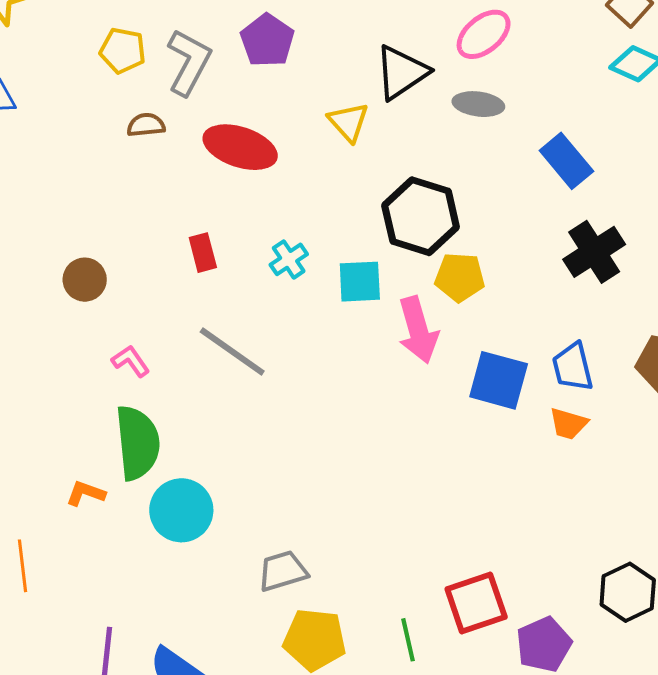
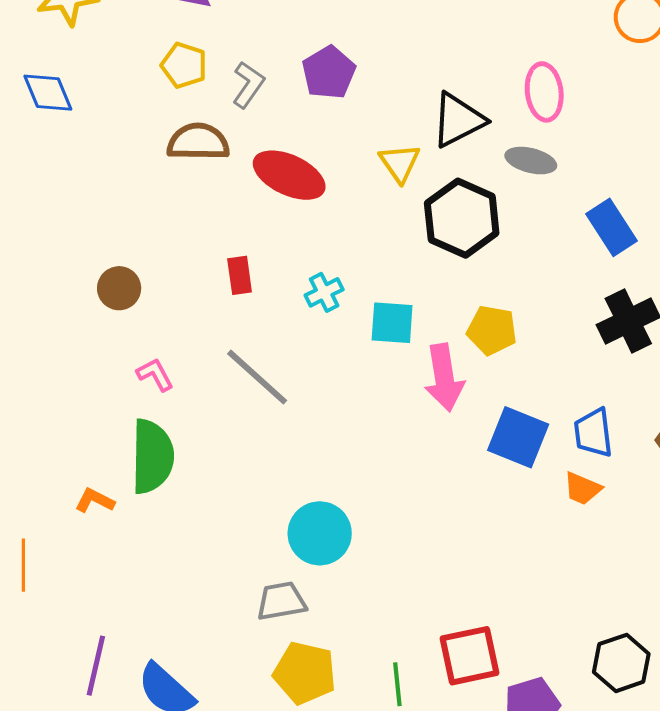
pink ellipse: (484, 34) -> (544, 92), turned -64
gray L-shape: (189, 62) -> (248, 85), size x0.7
brown semicircle: (146, 125) -> (198, 142), size x1.6
black hexagon: (421, 216) -> (462, 218), moved
cyan circle: (181, 510) -> (320, 533), moved

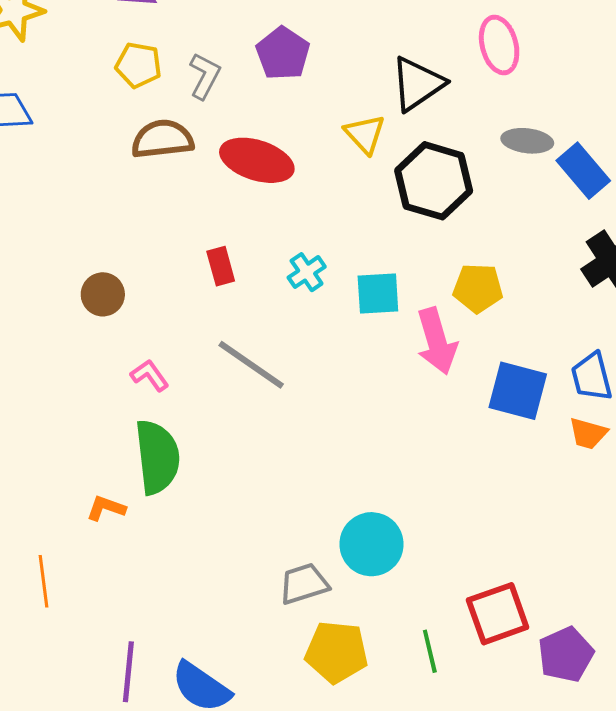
gray ellipse: (531, 161) -> (527, 141), moved
cyan circle: (320, 533) -> (372, 544), moved

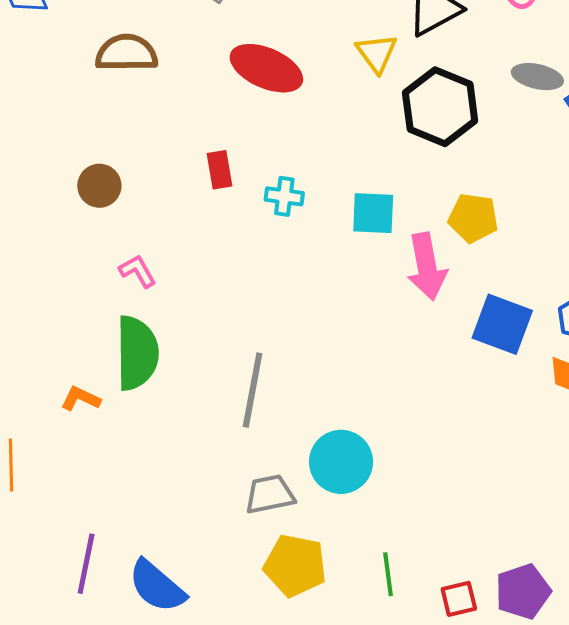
brown semicircle: (162, 139) -> (127, 53), moved
cyan cross: (307, 272) -> (284, 196), moved, turned 36
gray line: (251, 365) -> (253, 390), moved, turned 60
red square: (498, 614) -> (459, 599), moved, size x0.6

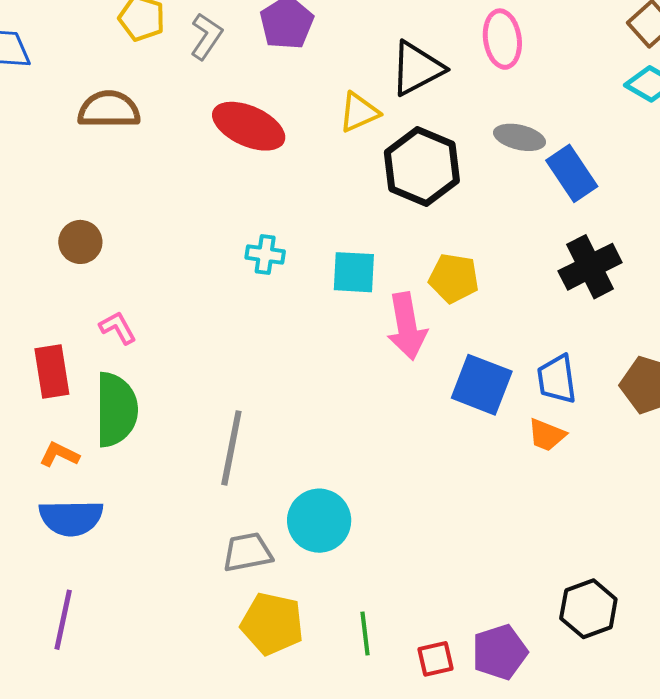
yellow triangle: (377, 53) -> (359, 112), turned 42
red rectangle: (220, 170) -> (52, 371), moved, size x1.4
blue semicircle: (157, 586) -> (71, 518), moved, turned -42

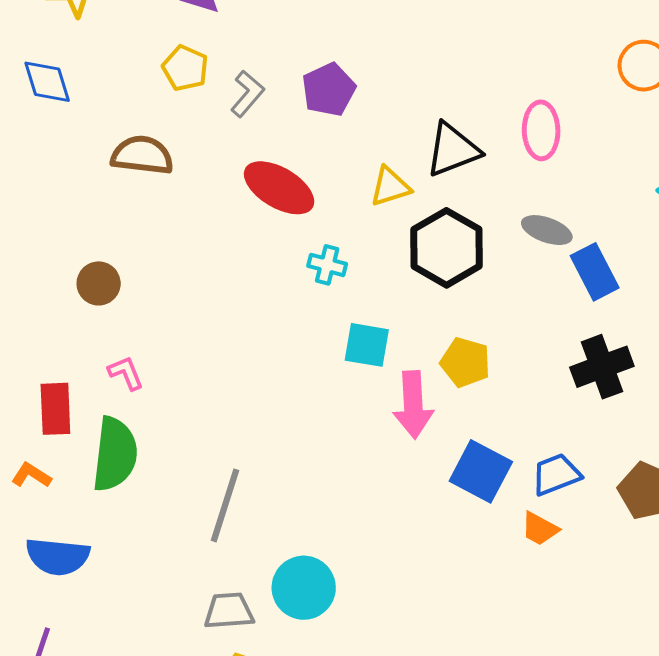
cyan cross: (265, 255) -> (327, 265), moved
blue trapezoid: (557, 379) -> (556, 474), turned 70
orange L-shape: (59, 455) -> (31, 475), moved

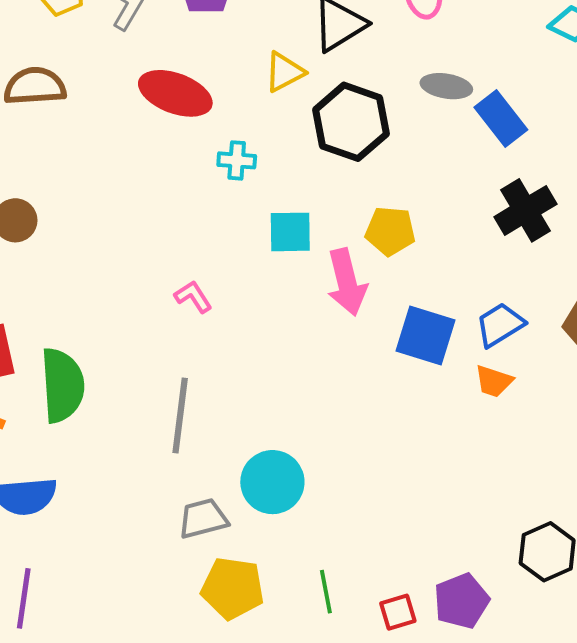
pink L-shape: (126, 373) -> (193, 297), moved

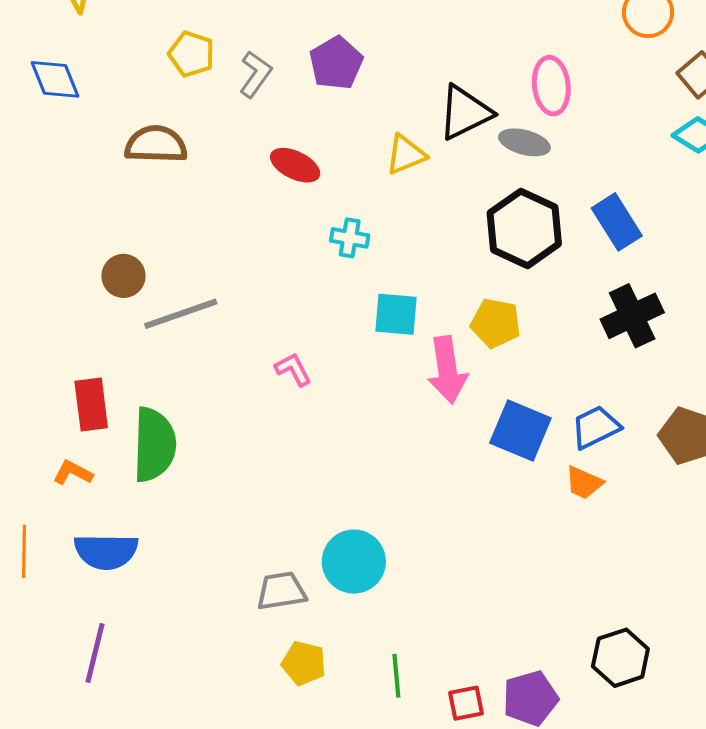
gray ellipse: (446, 86) -> (524, 142), moved
red ellipse: (175, 93) -> (295, 165), size x0.7
black hexagon: (351, 122) -> (524, 228), moved
gray line: (180, 416) -> (181, 314), moved, turned 58
yellow pentagon: (233, 588) -> (304, 663), size x0.7

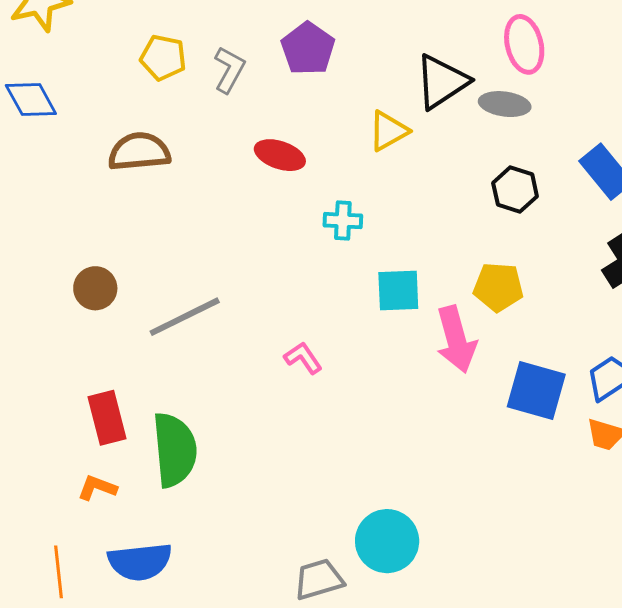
black hexagon: (524, 228) -> (515, 190), size x0.6
brown circle: (123, 276) -> (95, 288), moved

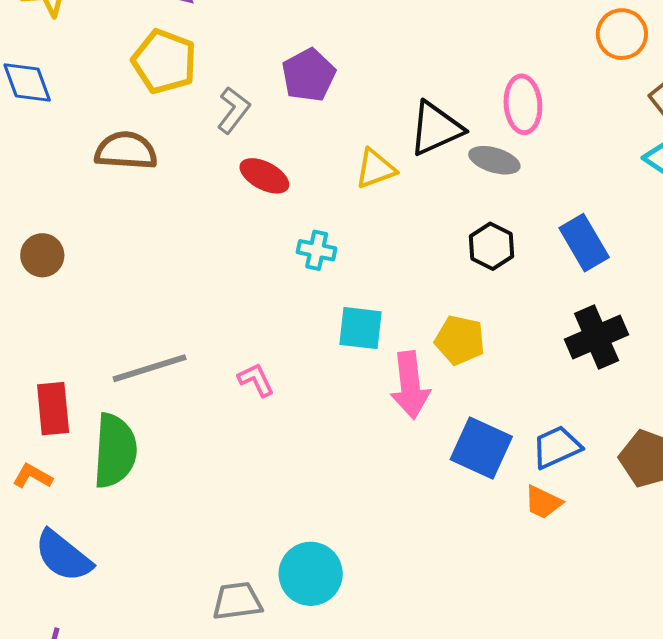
yellow pentagon: (163, 58) -> (164, 61), size x1.4
gray L-shape: (229, 70) -> (234, 110), moved
brown circle: (95, 288) -> (42, 255), moved
gray line: (185, 317) -> (150, 368), moved
blue semicircle: (140, 562) -> (63, 556), turned 36

